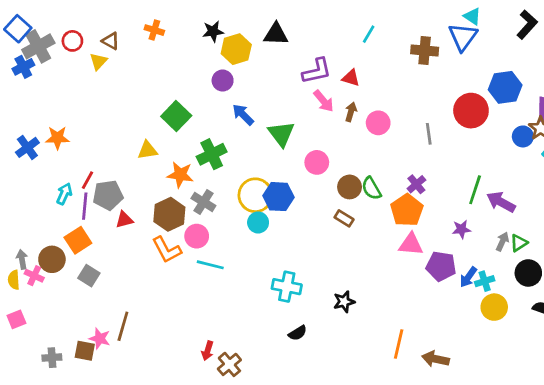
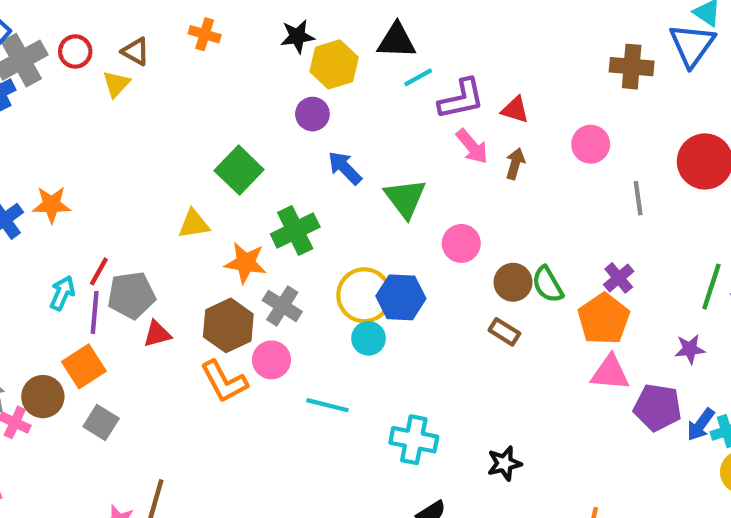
cyan line: (369, 34) -> (418, 77), moved, turned 30
pink circle: (378, 123) -> (591, 144), moved
cyan line: (210, 265) -> (328, 405), moved

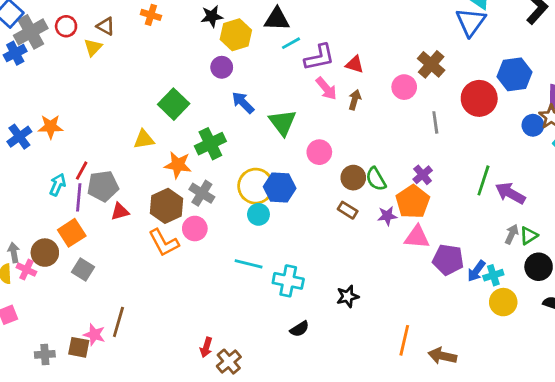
brown cross: (632, 67) -> (431, 64), moved, turned 36
purple star: (690, 349) -> (387, 216), moved
cyan line: (328, 405) -> (249, 264), moved

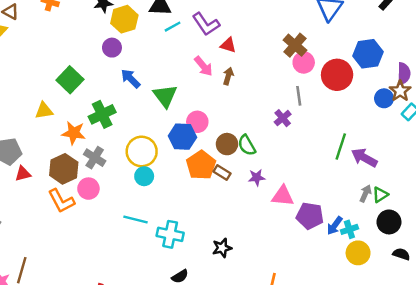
purple L-shape: (319, 57) -> (206, 24), moved, turned 68
pink circle: (404, 87) -> (304, 62), moved
purple cross: (423, 175) -> (283, 118), moved
blue hexagon: (280, 188) -> (182, 137), moved
orange pentagon: (413, 202) -> (201, 165), moved

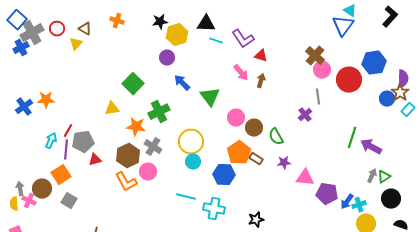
cyan line: (173, 27) -> (216, 41), turned 48
blue hexagon: (182, 137) -> (224, 175), moved
brown circle: (227, 144) -> (254, 128), moved

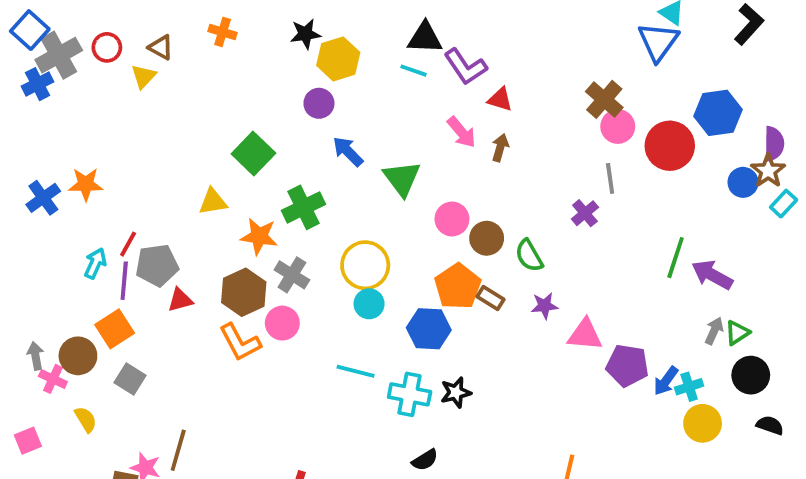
black triangle: (206, 24) -> (425, 38), moved
yellow semicircle: (14, 204) -> (86, 419), moved, turned 152
black star: (256, 220) -> (456, 392), moved

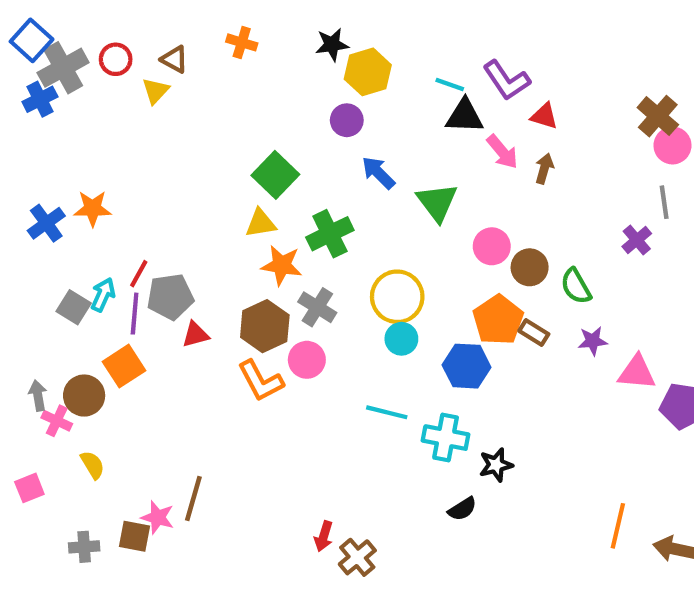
black triangle: (425, 38) -> (464, 116), moved
yellow triangle: (213, 202) -> (261, 223), moved
gray square: (130, 379) -> (74, 307), moved
black star: (456, 392) -> (496, 465), moved

